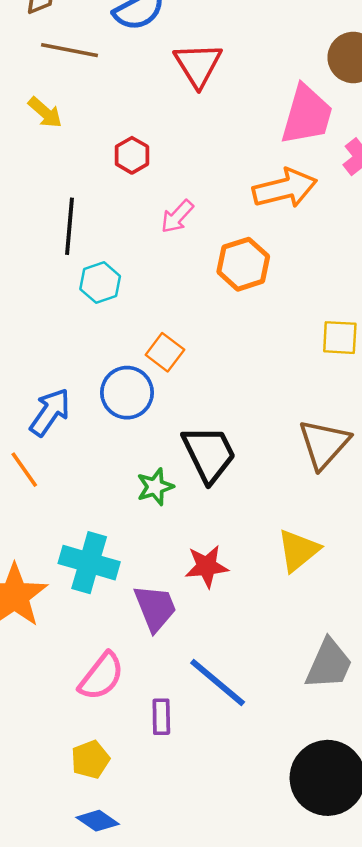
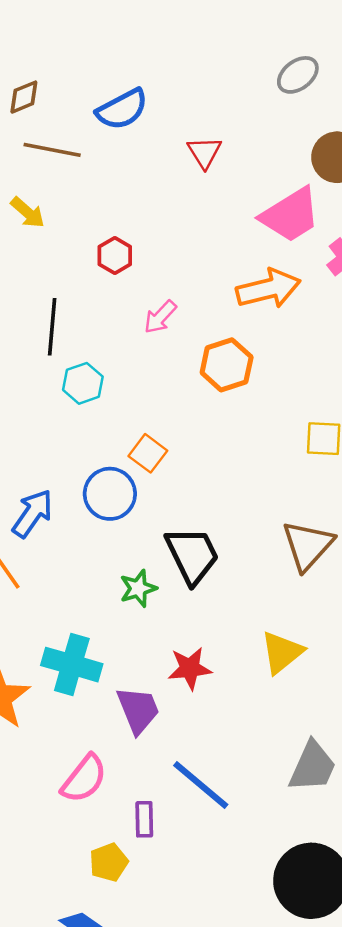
red triangle: (198, 65) -> (204, 152), moved, size x0.7
pink trapezoid: (307, 115) -> (290, 215), turned 42
yellow pentagon: (90, 760) -> (109, 862), moved

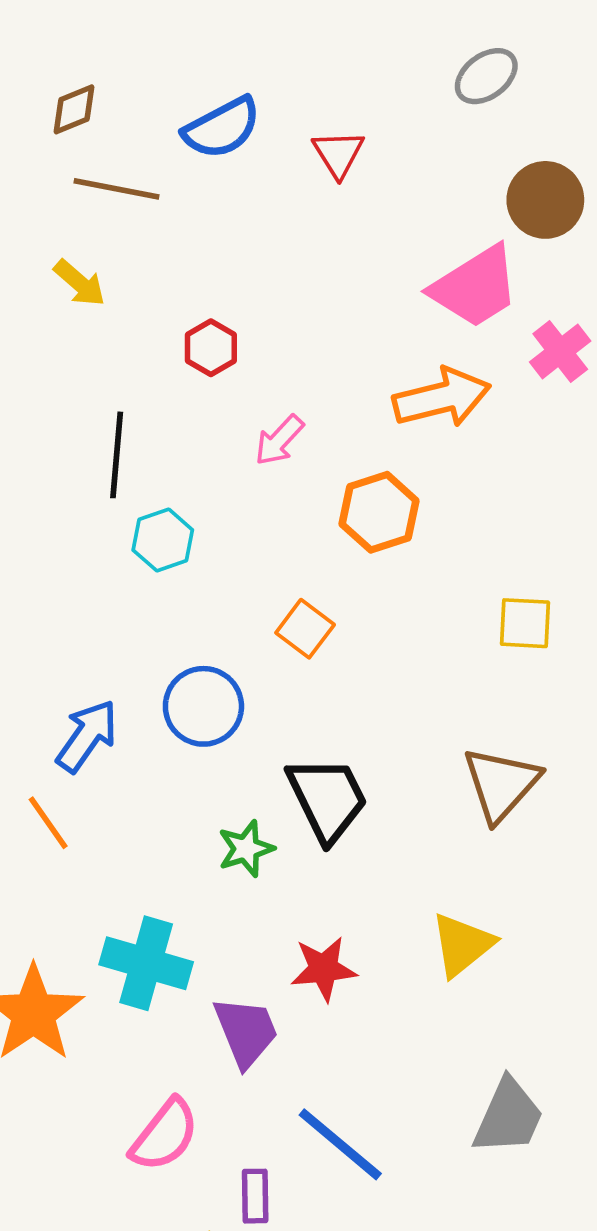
red triangle: (204, 152) -> (338, 154), moved
orange square: (148, 453) -> (305, 629), moved

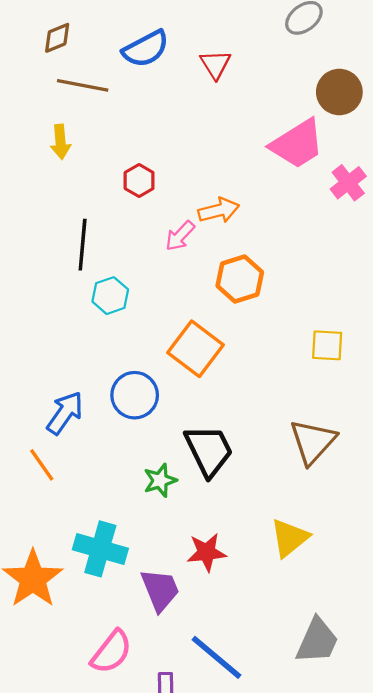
yellow arrow: (80, 283) -> (60, 142), turned 44
orange arrow: (442, 398) -> (219, 210), moved, size x0.7
orange square: (305, 629) -> (195, 349), size x1.6

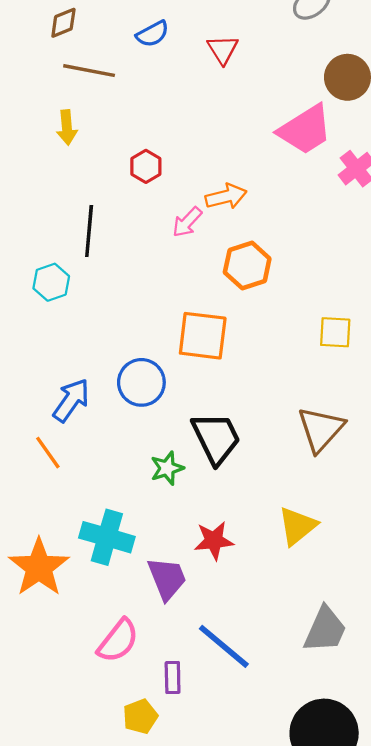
blue semicircle: (146, 49) -> (153, 34), size x0.7
cyan hexagon: (110, 296) -> (51, 282), moved
orange square: (195, 349) -> (203, 336), turned -30

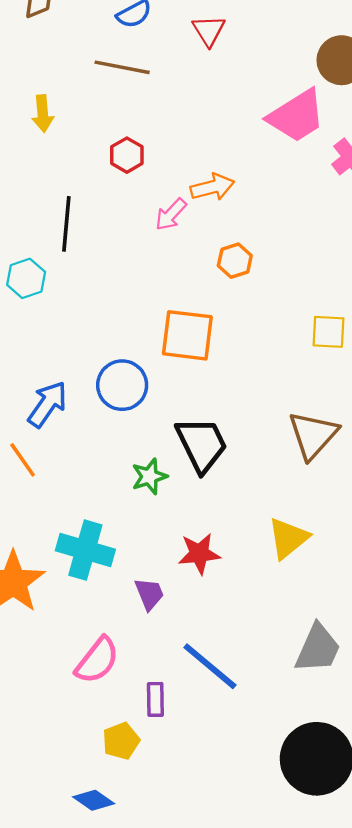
brown line: (89, 71) -> (122, 67), moved
orange hexagon: (247, 265) -> (235, 261), size x0.7
purple trapezoid: (167, 578) -> (149, 594), size x0.7

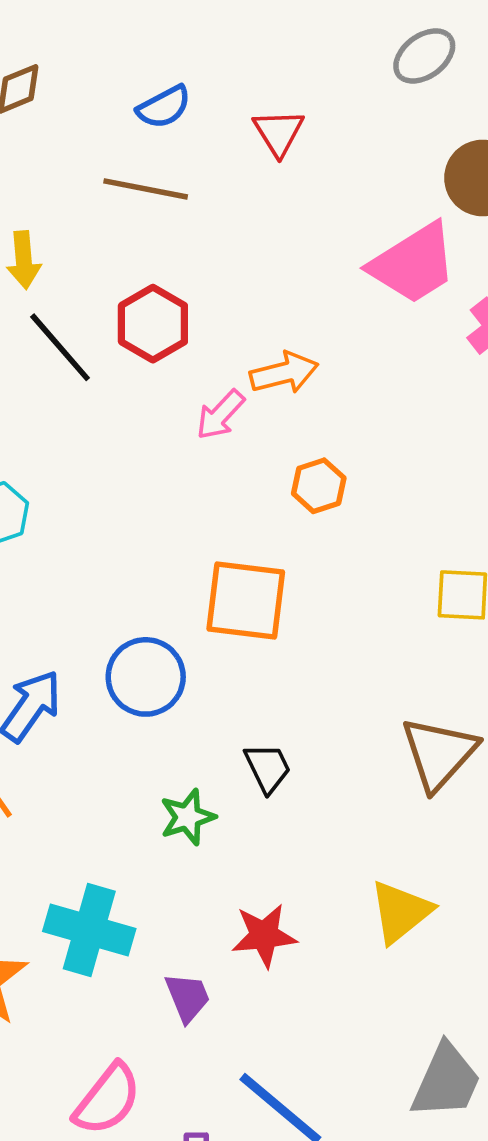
red hexagon: (127, 155) -> (153, 324), size x1.4
black line: (66, 224) -> (60, 347), moved, turned -46
black trapezoid: (202, 444) -> (268, 768), size x0.6

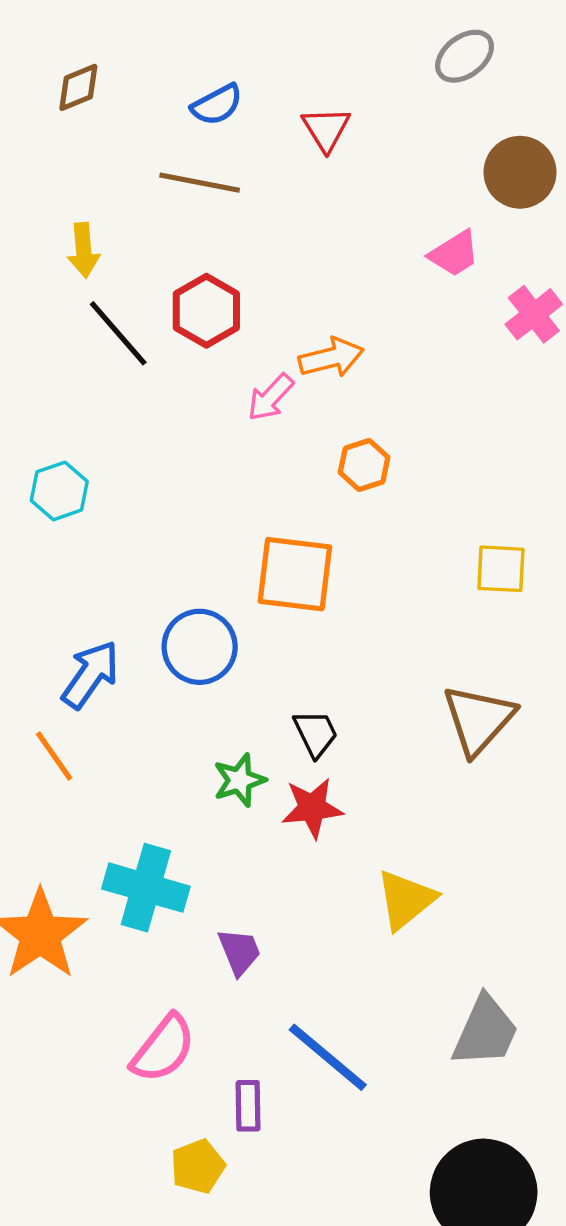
pink trapezoid: (413, 264) -> (454, 254), size x0.6
yellow triangle: (401, 912) -> (406, 900), moved
red star: (264, 935) -> (312, 808), moved

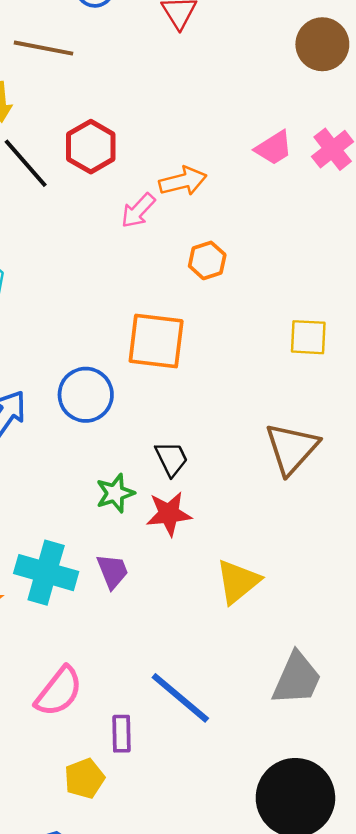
brown line: (200, 183) -> (43, 48), moved
pink trapezoid: (454, 254) -> (274, 148), moved
purple trapezoid: (239, 952) -> (113, 571), moved

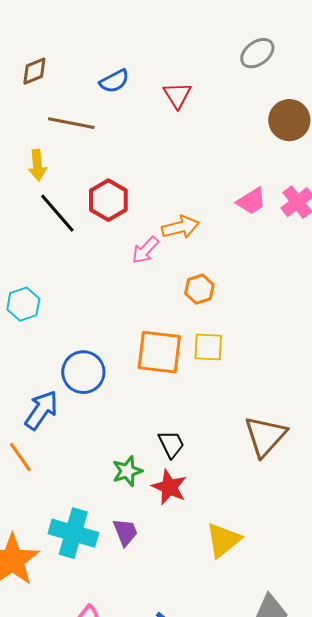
yellow square: (308, 337) -> (208, 347), moved
blue circle: (86, 395) -> (83, 372), moved
red star: (169, 514) -> (169, 487), turned 30

